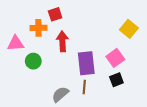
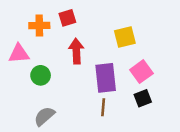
orange cross: (38, 28) -> (39, 26), moved
yellow square: (129, 29) -> (125, 37), moved, turned 36
gray semicircle: (60, 94) -> (44, 116), moved

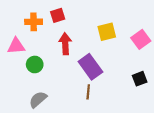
pink square: (141, 72) -> (141, 39), moved
purple rectangle: (106, 78) -> (90, 67), turned -30
black square: (143, 98) -> (140, 79), moved

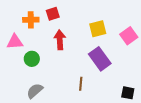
purple rectangle: (90, 67) -> (100, 59), moved
black square: (140, 79) -> (128, 93), moved, turned 32

